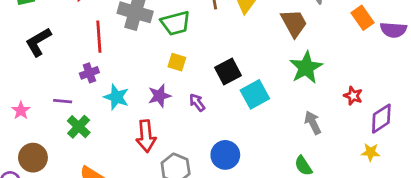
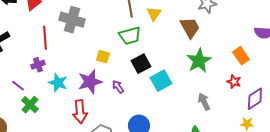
orange rectangle: (363, 18) -> (241, 56), moved
green trapezoid: (176, 23) -> (130, 36), moved
purple star: (159, 96) -> (90, 82), size x1.4
purple line: (63, 101) -> (18, 86), turned 32

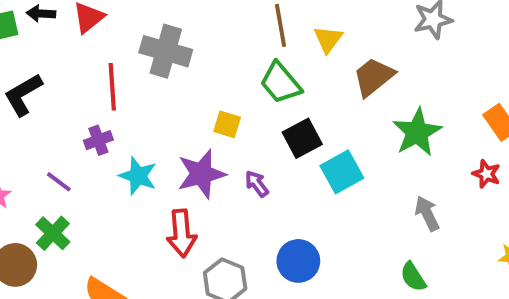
brown trapezoid: (190, 28) -> (374, 77), moved, turned -100
green trapezoid: (130, 36) -> (281, 83), turned 65
green cross: (30, 105) -> (53, 233), moved

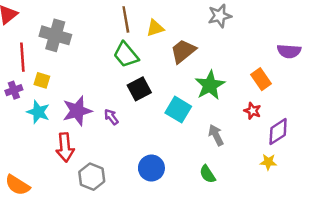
yellow triangle: (328, 39) -> (155, 28), turned 36
yellow square: (227, 124) -> (42, 80), moved
cyan square: (342, 172) -> (178, 110), moved, turned -30
blue circle: (298, 261) -> (151, 168), moved

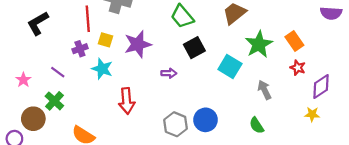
orange rectangle: (261, 79) -> (294, 41), moved
purple star: (77, 111) -> (138, 44), moved
purple arrow: (111, 117) -> (169, 73), turned 128
gray hexagon: (92, 177) -> (176, 124), moved

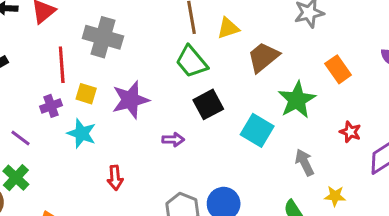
orange rectangle: (294, 41) -> (338, 69), moved
red arrow: (127, 101) -> (115, 178), size x0.7
yellow star: (312, 114) -> (335, 196), moved

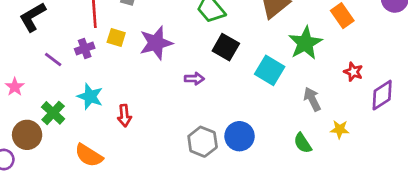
black square: (208, 104) -> (226, 47), turned -32
cyan star: (82, 133) -> (90, 96), moved
purple line: (20, 138) -> (53, 59), moved
red arrow: (115, 178) -> (124, 116), moved

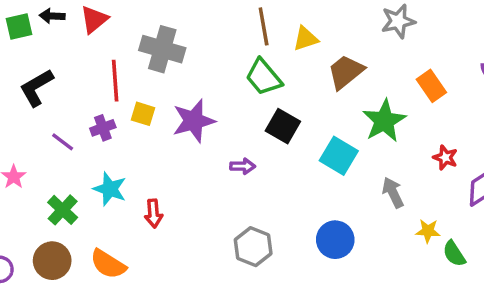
brown circle: (27, 135) -> (52, 261), moved
blue circle: (240, 136) -> (335, 240), moved
green semicircle: (303, 143) -> (454, 254), moved

